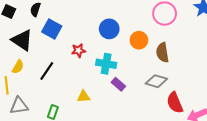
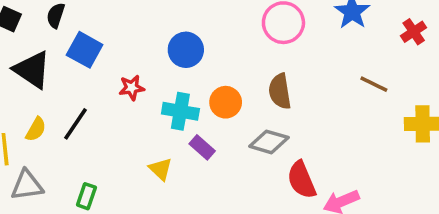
orange circle: (139, 40) -> (226, 102), moved
yellow semicircle: (18, 67) -> (36, 129), moved
yellow triangle: (84, 97) -> (161, 169), moved, turned 48

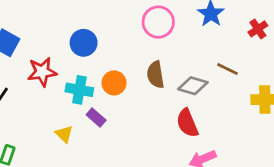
red star: (132, 88) -> (42, 72), size x1.5
gray diamond: (269, 142) -> (193, 86), moved
red semicircle: (302, 180) -> (187, 123), moved

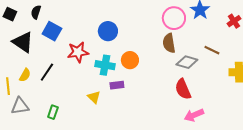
pink circle: (158, 22) -> (174, 18), moved
brown semicircle: (155, 75) -> (169, 43), moved
purple rectangle: (96, 118) -> (117, 85), turned -48

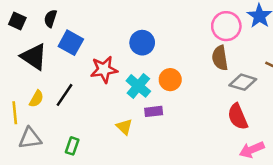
cyan cross: (105, 65) -> (138, 86), turned 30

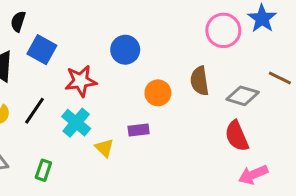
brown semicircle: (220, 58) -> (200, 81), moved
cyan cross: (138, 86) -> (76, 123), moved

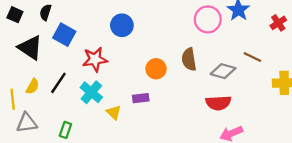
blue circle: (125, 50) -> (122, 25), moved
red semicircle: (237, 136) -> (218, 103), turned -70

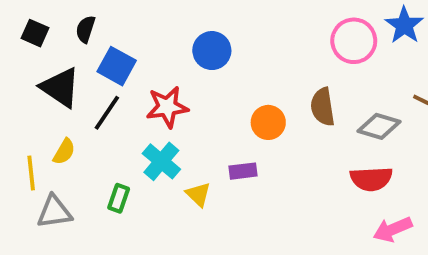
black line: (58, 83) -> (107, 113), moved
green rectangle: (65, 130) -> (119, 198), moved

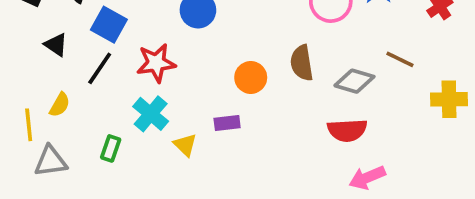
black triangle: (60, 87) -> (56, 45), size x0.6

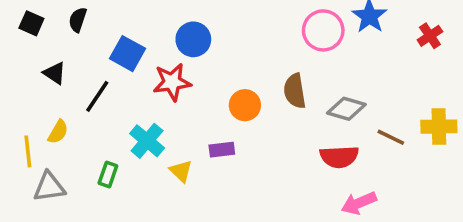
blue square: (109, 25) -> (127, 54), moved
brown line: (400, 59) -> (391, 137), moved
red star: (156, 63) -> (172, 82), moved

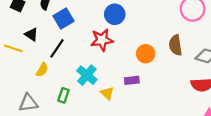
blue square: (127, 54) -> (63, 19), moved, turned 30
yellow semicircle: (58, 132) -> (42, 70), moved
yellow line: (28, 151) -> (13, 48), moved, turned -66

